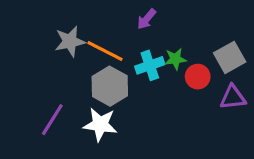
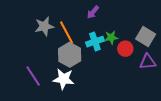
orange line: (105, 51) -> (67, 32), turned 35
gray square: (230, 57) -> (146, 36), turned -30
purple line: (52, 120) -> (33, 76), turned -65

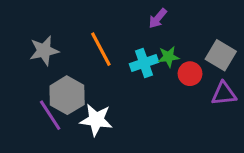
purple arrow: (93, 12) -> (158, 18), moved
gray star: (44, 26) -> (44, 51), moved
gray hexagon: (70, 55) -> (67, 95), moved

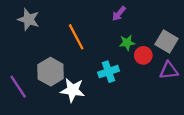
gray star: (44, 51) -> (29, 19), moved, turned 30
cyan cross: (144, 63) -> (109, 72), moved
purple line: (50, 115) -> (18, 87), moved

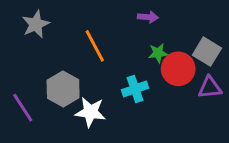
purple arrow: (119, 14) -> (148, 17), turned -126
gray star: (29, 19) -> (36, 24), turned 30
red circle: (143, 55) -> (178, 69), size x1.5

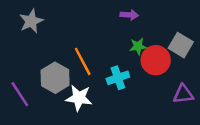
orange line: (95, 46) -> (83, 61), moved
purple triangle: (210, 88) -> (183, 94), moved

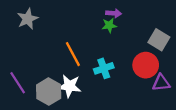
green star: (138, 46) -> (109, 25), moved
red circle: (156, 60) -> (146, 65), moved
gray hexagon: (55, 78) -> (49, 92), moved

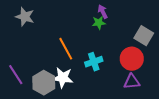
purple arrow: (114, 13) -> (103, 12), turned -120
gray star: (28, 19) -> (25, 17), turned -30
purple triangle: (161, 83) -> (132, 82), moved

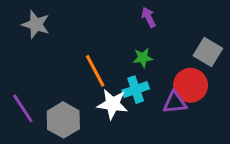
green star: (99, 23) -> (143, 58), moved
white star: (63, 78) -> (112, 104), moved
purple triangle: (132, 82) -> (175, 103), moved

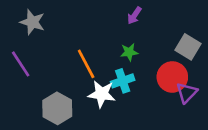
purple arrow: (149, 17) -> (134, 16), turned -120
purple triangle: (175, 103) -> (187, 93), moved, turned -40
purple line: (23, 108) -> (21, 64), moved

